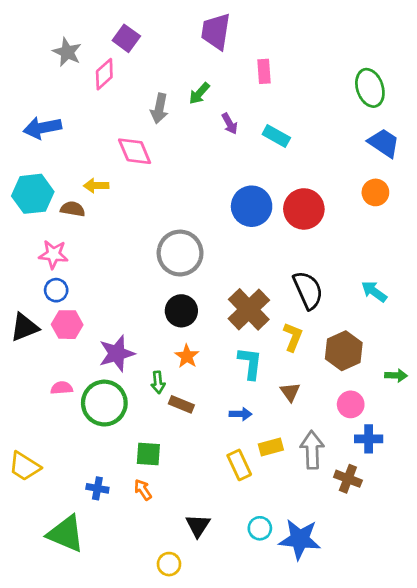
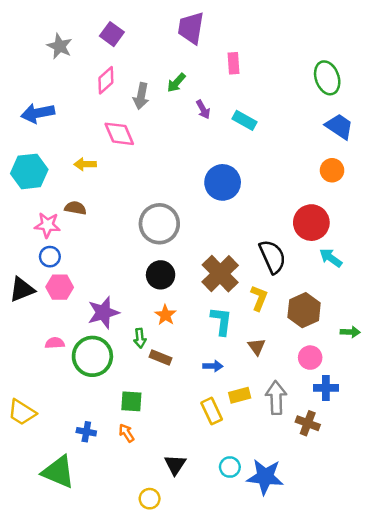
pink diamond: (104, 74) -> (106, 80), moved
brown semicircle: (73, 209) -> (75, 208), moved
red circle: (304, 209) -> (311, 223), moved

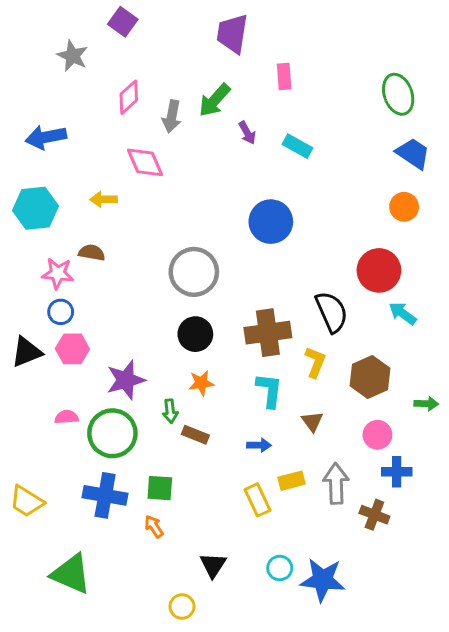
purple square: (112, 34) -> (123, 22), moved
green arrow: (176, 83) -> (215, 100), size x1.4
brown cross: (220, 274) -> (268, 333), turned 36
orange star: (165, 315) -> (201, 383), turned 30
blue cross: (86, 432) -> (105, 495), moved, size x1.8

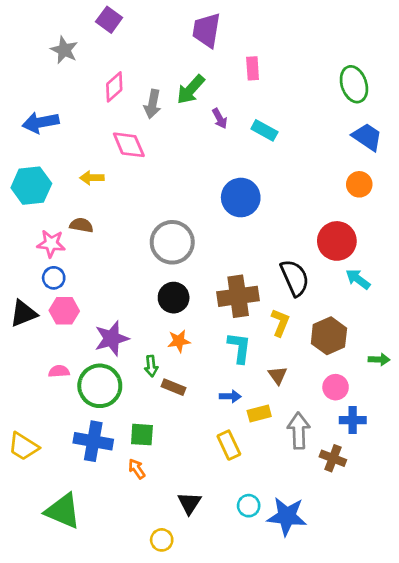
yellow rectangle: (292, 481) -> (259, 413), moved

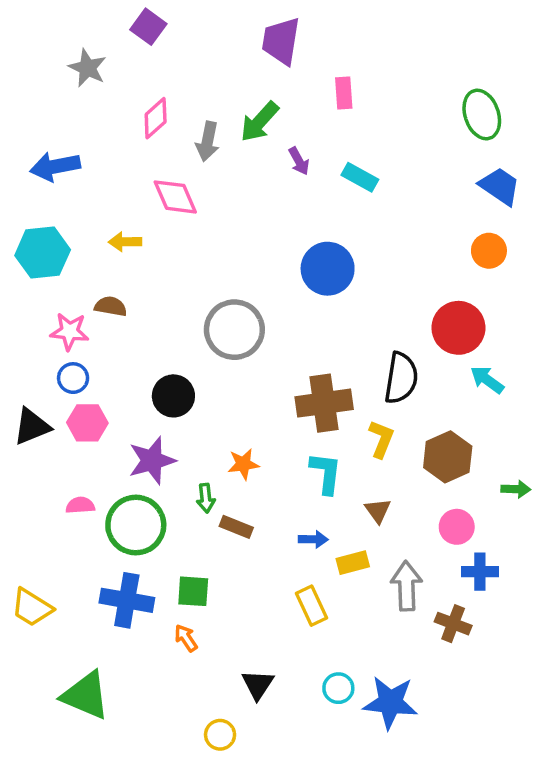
black semicircle: (295, 278) -> (401, 378), turned 33
black circle: (174, 298) -> (173, 396), moved

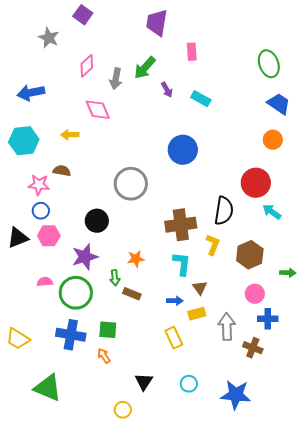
brown triangle: (378, 511) -> (200, 288), moved
blue star: (390, 702) -> (236, 395), moved

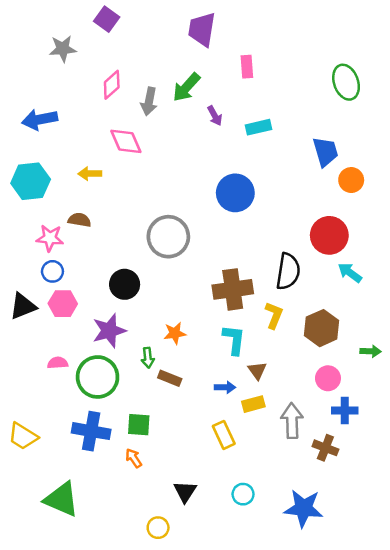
gray star: (49, 38) -> (63, 49), turned -30
cyan rectangle: (201, 99) -> (258, 127), turned -42
blue trapezoid: (279, 104) -> (325, 152), moved, turned 40

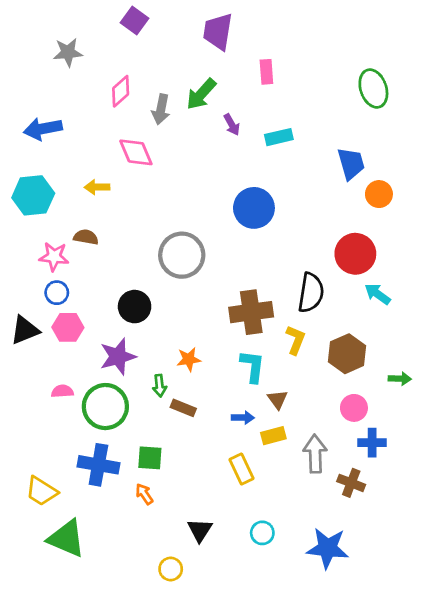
purple square: (107, 19) -> (135, 20), moved
yellow trapezoid: (23, 436) -> (41, 491), moved

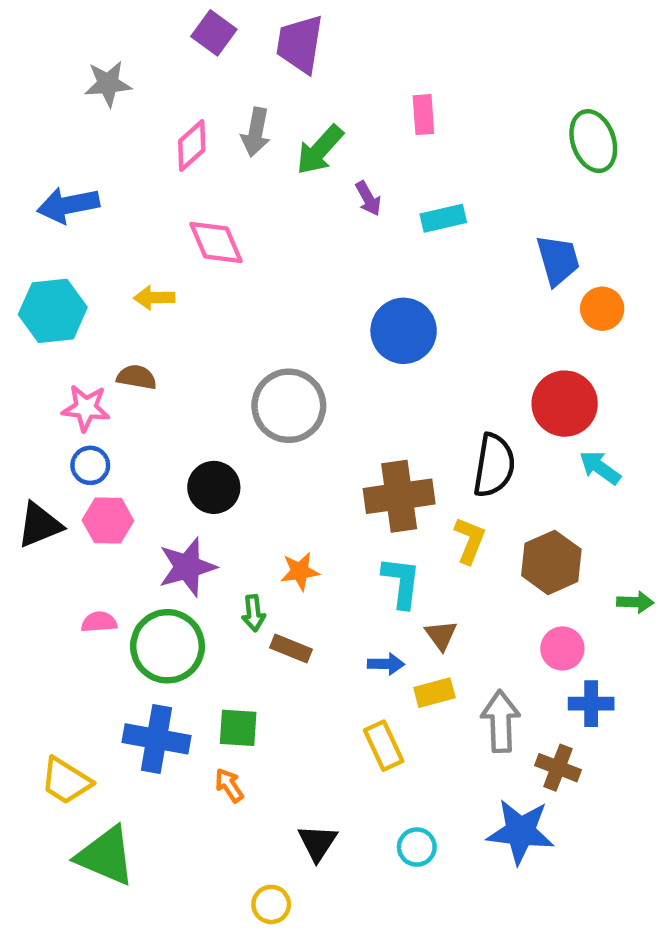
purple trapezoid: (218, 32) -> (300, 44), moved
gray arrow: (161, 109) -> (256, 132), moved
blue star: (328, 548) -> (520, 832), moved

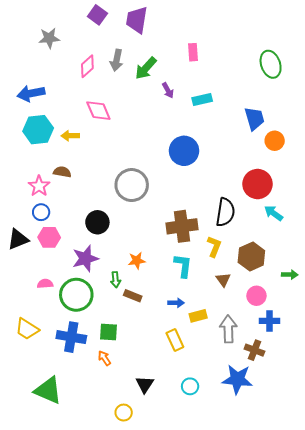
cyan hexagon: (53, 311) -> (38, 130), moved
pink star: (86, 408) -> (39, 186), turned 30
brown triangle: (441, 635) -> (223, 280), moved
yellow trapezoid: (66, 781) -> (27, 329), moved

